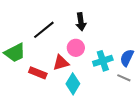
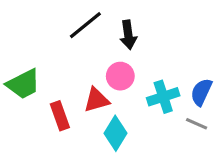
black line: (44, 30) -> (85, 25), moved
red rectangle: (38, 73) -> (60, 116), turned 48

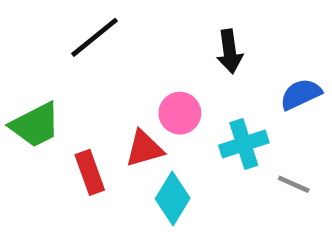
black line: (85, 25) -> (94, 37), moved
black arrow: (128, 35) -> (230, 51), moved
blue semicircle: (201, 92) -> (301, 94), moved, turned 40

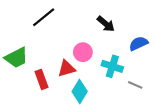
black arrow: (230, 51) -> (106, 24), turned -42
cyan cross: (244, 144) -> (112, 66), turned 36

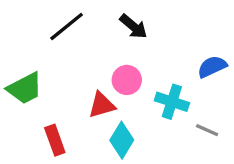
black arrow: (106, 24) -> (133, 26), moved
red rectangle: (41, 79) -> (55, 140), moved

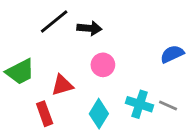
black arrow: (133, 26) -> (89, 28), moved, turned -35
cyan cross: (172, 102) -> (140, 104), moved
red triangle: (102, 105) -> (62, 85), moved

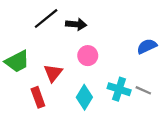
red triangle: (62, 85) -> (53, 73), turned -36

